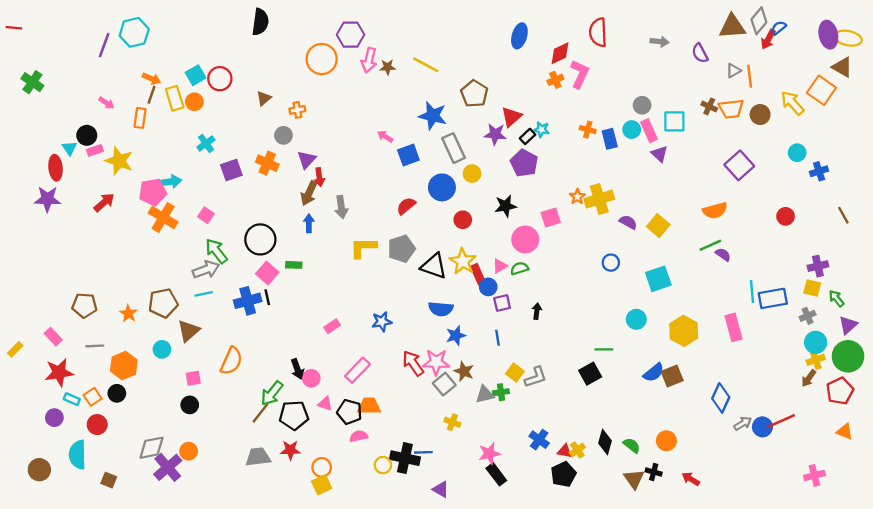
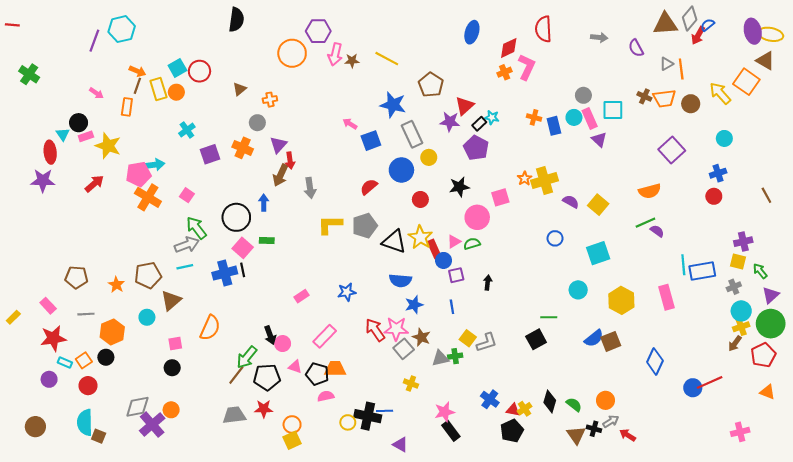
blue cross: (819, 171) -> (718, 173), moved
blue arrow: (309, 223) -> (264, 203), moved
gray arrow: (743, 423) -> (611, 421), moved
cyan semicircle: (78, 455) -> (85, 422), moved

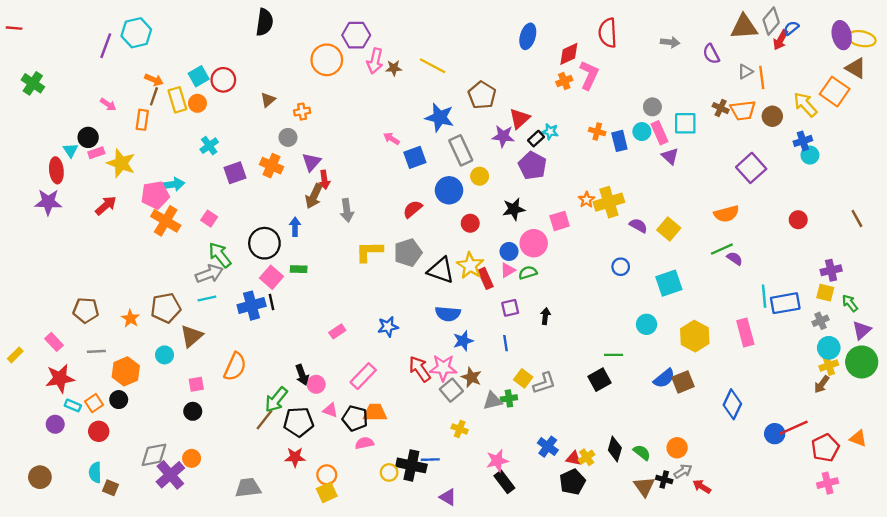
blue cross: (718, 173) -> (803, 141), moved
blue circle: (444, 260) -> (509, 251), moved
red pentagon: (763, 355) -> (825, 448), moved
gray trapezoid: (234, 415) -> (248, 488), moved
cyan semicircle: (85, 422) -> (95, 472), size x0.7

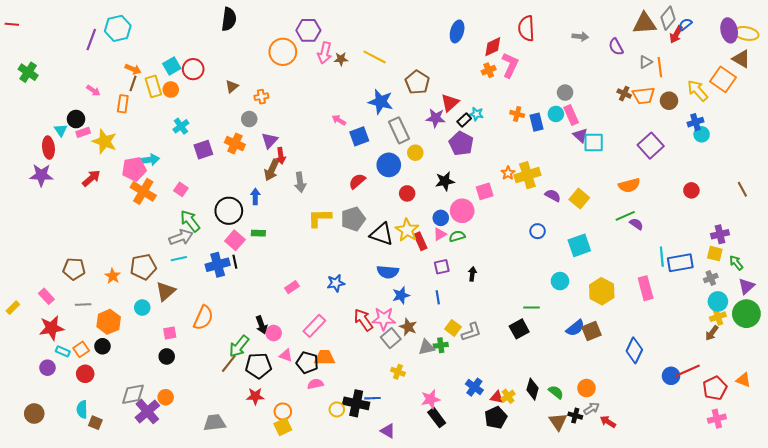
cyan square: (685, 123) -> (594, 142), moved

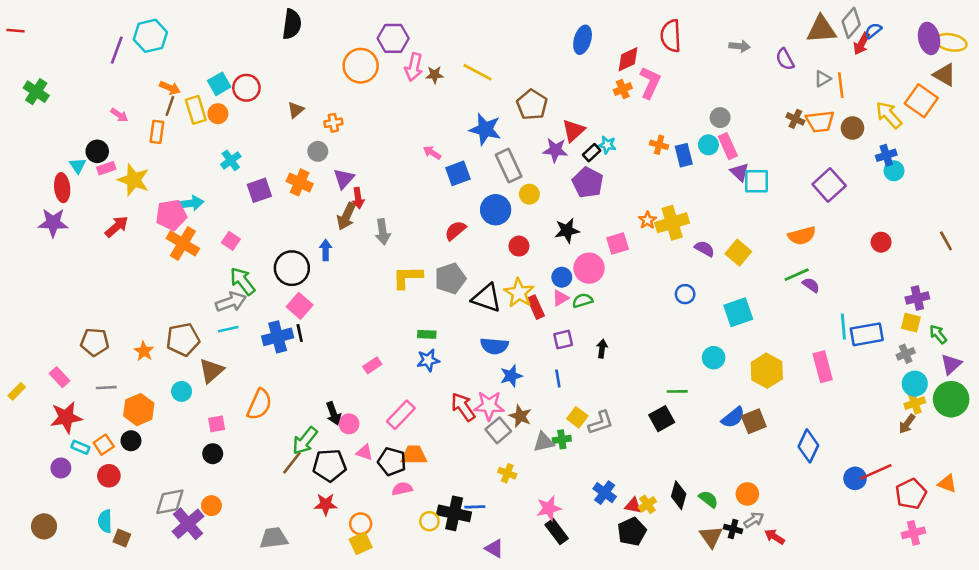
green rectangle: (258, 233) -> (427, 334), moved

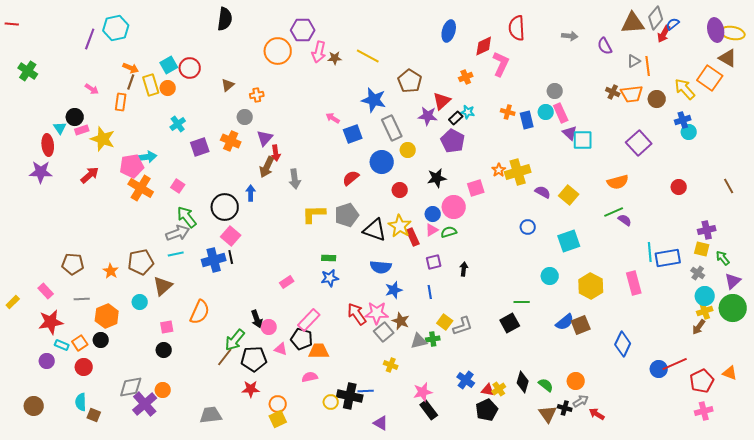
orange cross: (623, 89) -> (466, 77), moved
gray cross: (906, 354) -> (698, 273), turned -32
black pentagon: (392, 461) -> (302, 339), moved

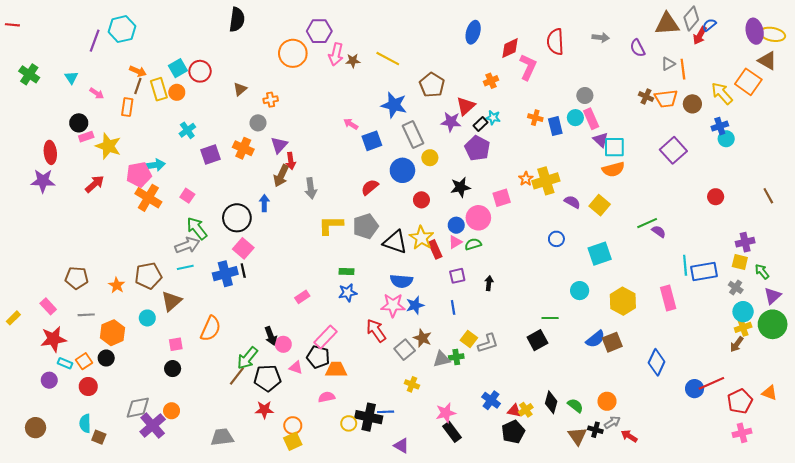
red semicircle: (517, 28) -> (555, 42), moved
cyan triangle: (60, 128) -> (71, 78), moved
orange semicircle: (618, 182) -> (613, 169), moved
pink star: (377, 313) -> (393, 305), moved

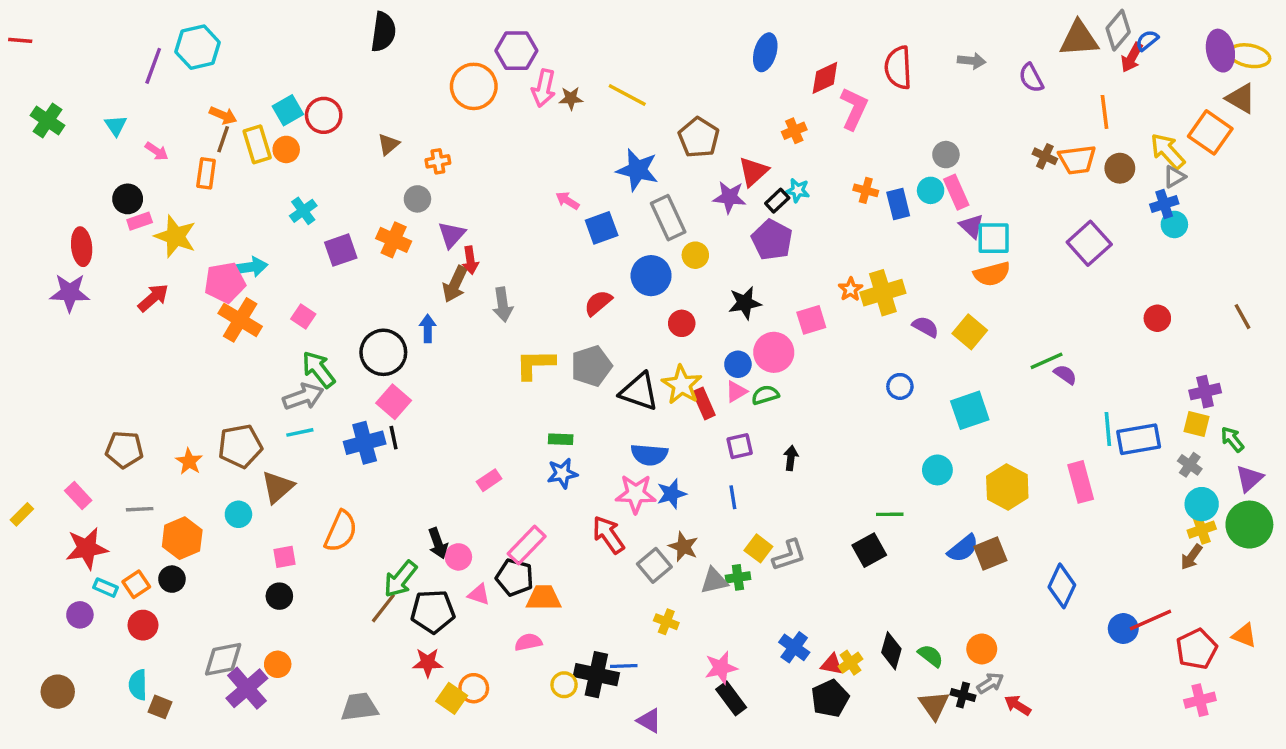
gray triangle: (668, 64) -> (1174, 177), moved
yellow square: (293, 441) -> (452, 698), moved, turned -30

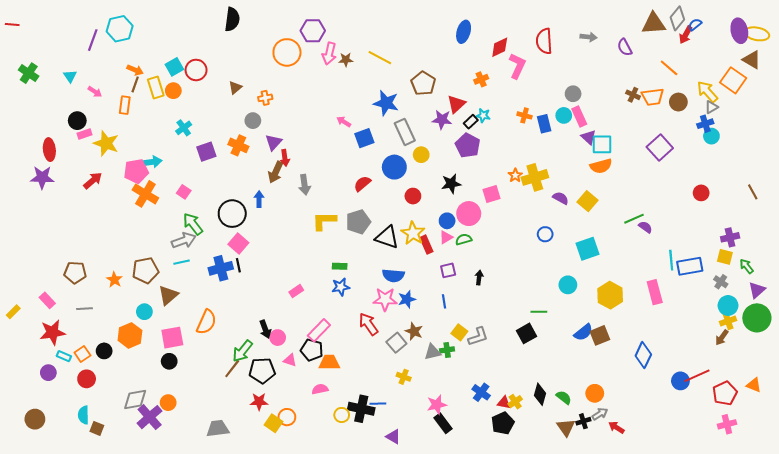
orange line: (1104, 112) -> (669, 68), turned -42
orange hexagon: (182, 538) -> (130, 335), moved
pink square: (284, 557) -> (172, 338), size x1.6
black cross: (963, 695) -> (583, 421), turned -32

